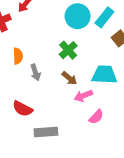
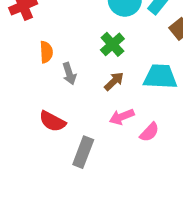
brown arrow: (69, 78) -> (114, 81), turned -84
pink arrow: (83, 96) -> (122, 117), moved
gray rectangle: (46, 132) -> (83, 152), turned -65

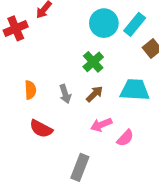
orange semicircle: (46, 52) -> (30, 90), moved
gray arrow: (69, 74) -> (65, 94), moved
gray rectangle: (83, 152) -> (80, 167), moved

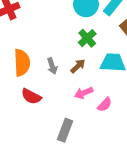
green cross: (93, 62) -> (87, 38), moved
orange semicircle: (30, 90) -> (22, 63), size x1.6

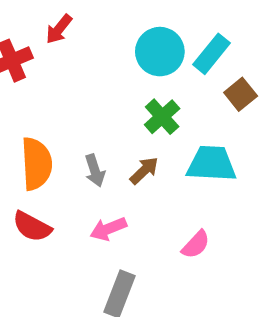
pink arrow: (84, 93) -> (108, 229), moved
red semicircle: (31, 96) -> (32, 227), moved

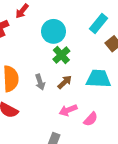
cyan circle: (160, 52) -> (53, 31), moved
green cross: (162, 117) -> (61, 55), moved
pink arrow: (108, 229) -> (68, 110), moved

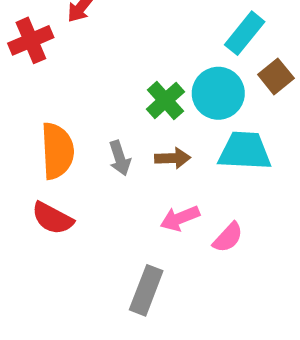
cyan circle: (53, 31) -> (218, 93), moved
brown arrow: (65, 82) -> (173, 158), turned 42

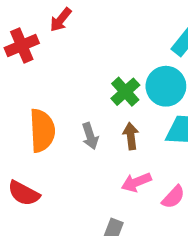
brown arrow: (173, 158) -> (131, 136), turned -95
red semicircle: (52, 218) -> (24, 193), moved

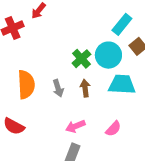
pink arrow: (136, 182) -> (75, 126), moved

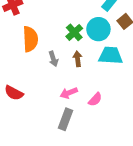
orange semicircle: (26, 85) -> (30, 39), moved
pink semicircle: (113, 129) -> (95, 99), moved

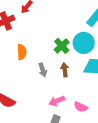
orange semicircle: (30, 39) -> (22, 52), size x0.7
pink semicircle: (95, 99) -> (81, 107), turned 72

